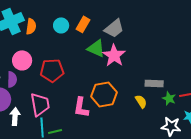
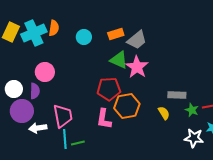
orange rectangle: (83, 24) -> (116, 34), moved, turned 42
orange semicircle: (31, 26) -> (54, 28), moved
red pentagon: (52, 70) -> (109, 89), moved
white arrow: (15, 116) -> (38, 128), turned -102

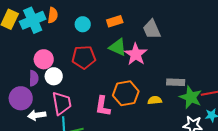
gray trapezoid: (137, 40) -> (152, 29), moved, turned 105
white circle: (14, 89) -> (54, 76), moved
red pentagon: (109, 89) -> (84, 57), moved
green star: (192, 110) -> (191, 97), size x1.6
yellow semicircle: (164, 113) -> (155, 100), moved, turned -64

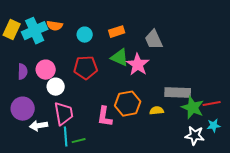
orange semicircle: (53, 15) -> (55, 26), turned 91
purple semicircle: (34, 78) -> (23, 72), moved
gray rectangle: (176, 82) -> (178, 93), size x1.4

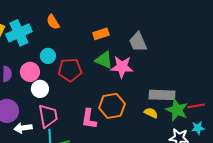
orange semicircle: (55, 26) -> (53, 22), moved, turned 49
cyan circle: (85, 35) -> (48, 56), moved
pink star: (138, 65) -> (122, 67), turned -30
yellow semicircle: (157, 111) -> (151, 113), moved, turned 32

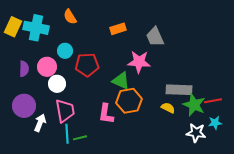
cyan cross: (19, 33) -> (36, 28), turned 35
green triangle: (104, 60) -> (121, 81), moved
white arrow: (23, 128) -> (40, 123), turned 120

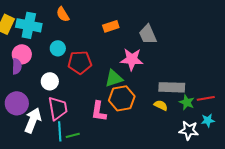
pink circle: (47, 67) -> (22, 54), moved
green triangle: (121, 81) -> (114, 78), turned -42
green star: (194, 105) -> (187, 102), size x0.7
white arrow: (40, 123) -> (33, 120), size x1.4

